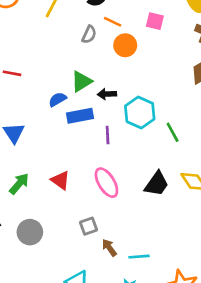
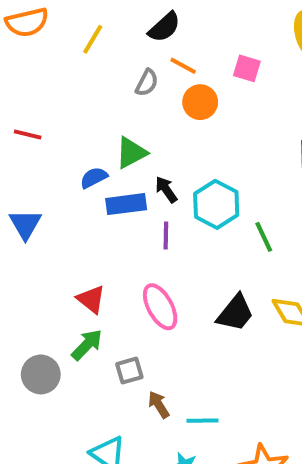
black arrow: (107, 94) -> (166, 190), moved, turned 54
green arrow: (19, 184) -> (87, 345), moved

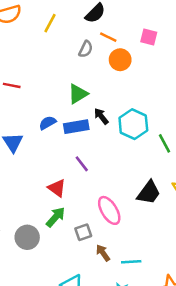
blue semicircle: (94, 178) -> (48, 123), moved
purple line: (166, 235) -> (82, 164), moved, turned -36
pink ellipse: (160, 307) -> (109, 210), moved

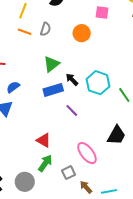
orange line: (108, 37) -> (25, 32), moved
gray semicircle: (86, 49) -> (45, 29), moved
blue semicircle: (48, 123) -> (13, 87), moved
purple line: (82, 164) -> (72, 110), moved

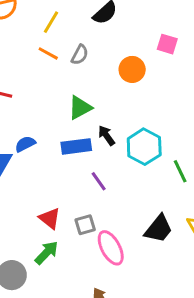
blue semicircle: (13, 87) -> (25, 144), moved
gray square: (69, 173) -> (85, 225), moved

